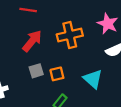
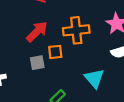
orange square: (57, 74) -> (55, 52), moved

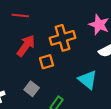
gray square: (37, 63) -> (32, 89), moved, turned -32

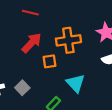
cyan triangle: (88, 80) -> (76, 83), moved
gray square: (32, 89) -> (22, 88), moved

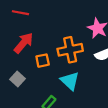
orange cross: (68, 40) -> (70, 50), moved
gray square: (22, 88) -> (17, 79), moved

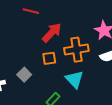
red arrow: (23, 43) -> (52, 33), moved

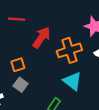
orange square: (49, 58) -> (18, 65), moved

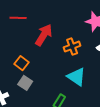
orange cross: (69, 50) -> (72, 47), size x0.7
orange square: (18, 65) -> (22, 63), turned -32

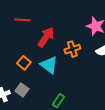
cyan triangle: (76, 77) -> (49, 65), moved
gray square: (25, 83) -> (22, 90), moved

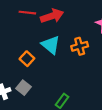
red arrow: (46, 37) -> (52, 16), moved, turned 35
cyan triangle: (49, 65) -> (51, 45), moved

